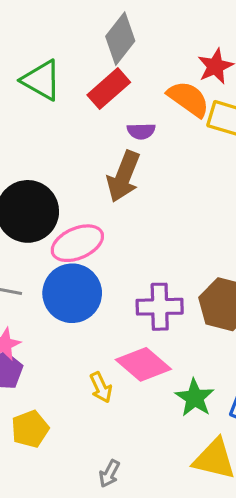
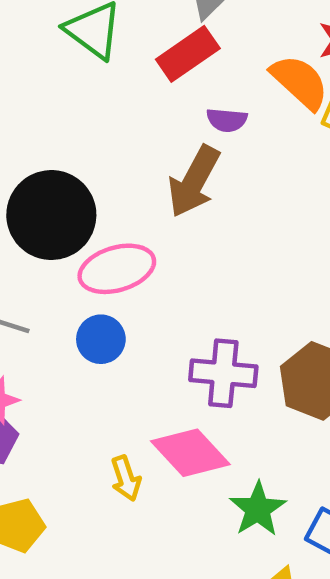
blue circle: (72, 293) -> (101, 339), size x0.6

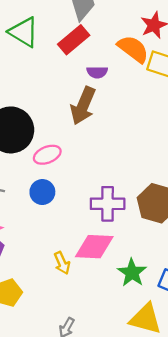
pink ellipse: (117, 269) -> (47, 155), size x0.7
pink diamond: (190, 453) -> (94, 247), turned -39

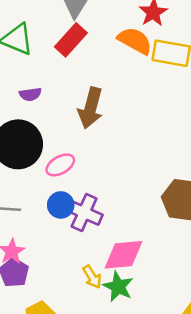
purple semicircle: (97, 72) -> (30, 94), moved
purple cross: (108, 204) -> (84, 213), moved, turned 32
green star: (132, 273) -> (118, 287), moved

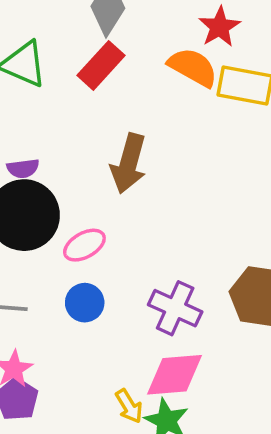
purple semicircle: (30, 94) -> (23, 168), moved
purple cross: (84, 213) -> (175, 308), moved

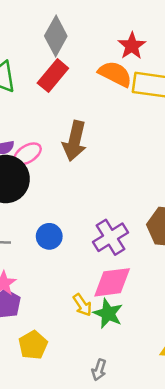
pink ellipse: (84, 245) -> (28, 154), moved
purple cross: (175, 308) -> (110, 237), turned 36

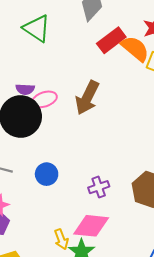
red rectangle: (53, 76) -> (111, 40), moved
purple cross: (110, 237) -> (99, 187), size x0.7

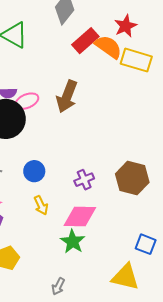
yellow arrow: (61, 239) -> (41, 205), moved

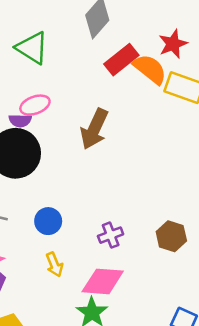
pink ellipse: (27, 101) -> (35, 105), moved
brown hexagon: (132, 178) -> (171, 236), size x0.7

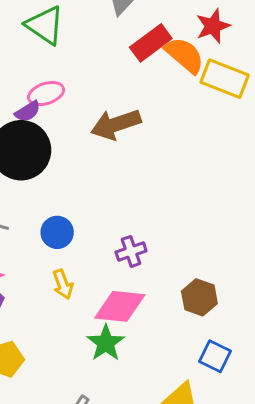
purple semicircle: (20, 121) -> (28, 111), turned -35
brown arrow: (94, 129) -> (116, 124), turned 45
brown hexagon: (171, 236) -> (199, 297), moved

